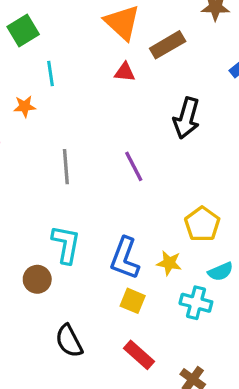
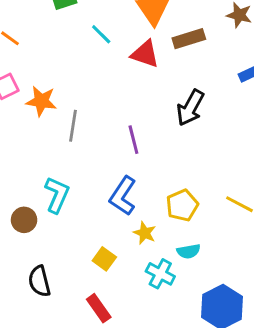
red triangle: (125, 72) -> (145, 54), size x1.5
cyan line: (50, 73) -> (101, 34), moved, turned -50
orange star: (25, 106) -> (41, 101), moved, size x1.5
blue L-shape: (125, 258) -> (123, 196), moved

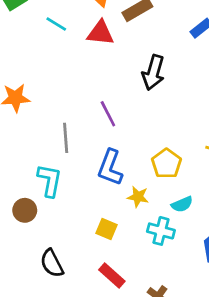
gray line: (73, 126) -> (66, 138), moved

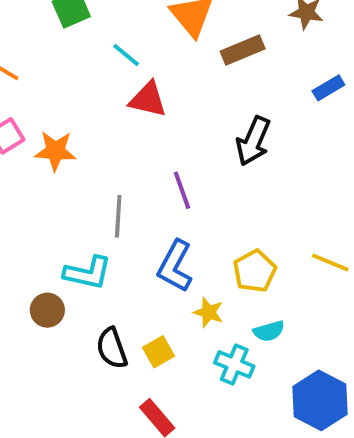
red triangle: (100, 33) -> (148, 99), moved
cyan L-shape: (50, 180) -> (88, 273), turned 84
yellow square: (107, 229) -> (158, 352), turned 30
black semicircle: (52, 263) -> (112, 348), moved

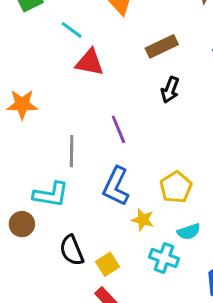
brown rectangle: (243, 50) -> (162, 46), moved
black arrow: (253, 141) -> (170, 90), size x0.7
yellow square: (158, 352) -> (107, 264), moved

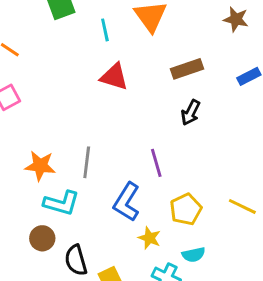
cyan line: (72, 30) -> (105, 30), moved, turned 35
orange star: (22, 104) -> (40, 166), moved
purple line: (118, 129) -> (156, 163), moved
brown circle: (22, 224) -> (42, 238), moved

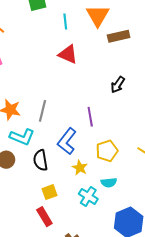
brown rectangle: (187, 69) -> (119, 36), moved
black semicircle: (76, 260) -> (41, 160), moved

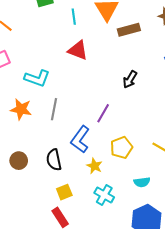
purple line: (90, 117) -> (103, 113), turned 42
cyan L-shape: (22, 137) -> (37, 78), moved
cyan semicircle: (109, 183) -> (142, 182), moved

